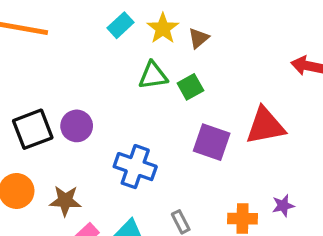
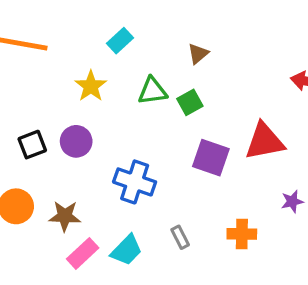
yellow star: (163, 28) -> (91, 86), moved
black square: (33, 129) -> (32, 145), size x0.7
purple star: (283, 206) -> (292, 201), moved

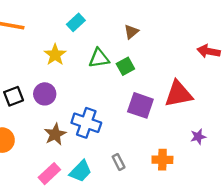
brown star: (65, 216) -> (55, 134), moved, turned -30

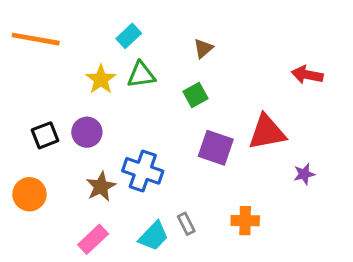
green triangle: (99, 58) -> (141, 75), moved
purple star: (198, 137) -> (304, 174), moved
cyan trapezoid: (80, 171) -> (154, 236), moved

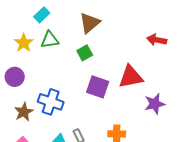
brown triangle: (203, 48) -> (90, 23), size x1.6
purple star: (304, 174) -> (155, 104), size x1.5

